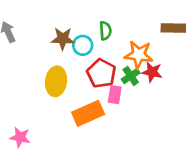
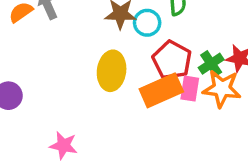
orange star: (139, 55) -> (222, 89), moved
orange rectangle: (88, 113) -> (161, 90), moved

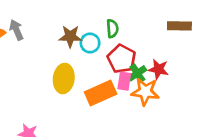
red pentagon: (172, 60) -> (122, 59), moved
pink rectangle: (190, 89) -> (124, 81), moved

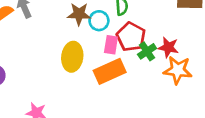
pink rectangle: (124, 81) -> (111, 45), moved
orange star: (145, 92) -> (178, 70), moved

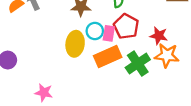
cyan circle: (99, 21) -> (95, 31), moved
green cross: (147, 51) -> (138, 64), moved, size x1.5

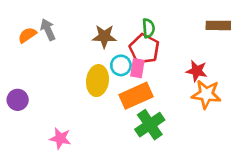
red pentagon: (126, 26) -> (144, 49), moved
green cross: (138, 64) -> (150, 125), moved

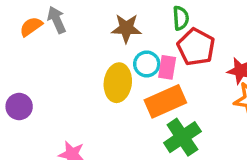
red pentagon: (144, 49) -> (196, 47), moved

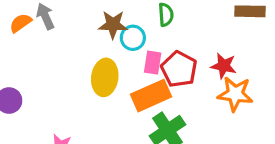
red pentagon: (196, 47) -> (179, 69), moved
cyan circle: (147, 64) -> (133, 38), moved

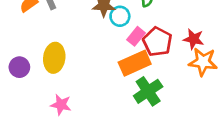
pink rectangle: (153, 63) -> (136, 36), turned 30
yellow ellipse: (105, 77) -> (54, 58), moved

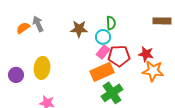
cyan circle: (120, 16) -> (103, 37), moved
red pentagon: (157, 42) -> (119, 56), turned -30

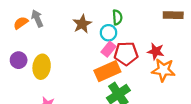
brown star: (79, 29) -> (82, 24), turned -30
purple circle: (16, 75) -> (19, 60), moved

